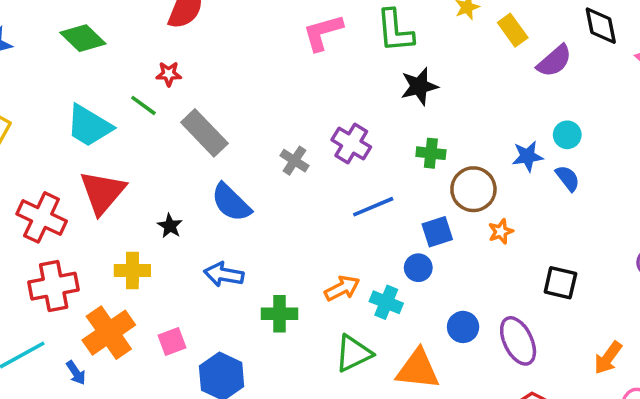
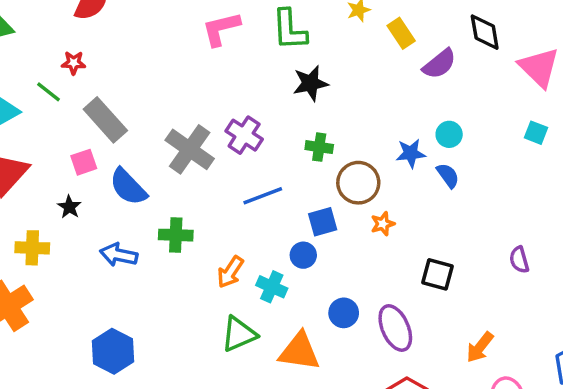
gray cross: (294, 161) -> (190, 149), size x1.8
orange arrow: (342, 288) -> (230, 272), turned 148
green cross: (279, 314) -> (176, 235), moved
pink square: (172, 342) -> (84, 162), moved

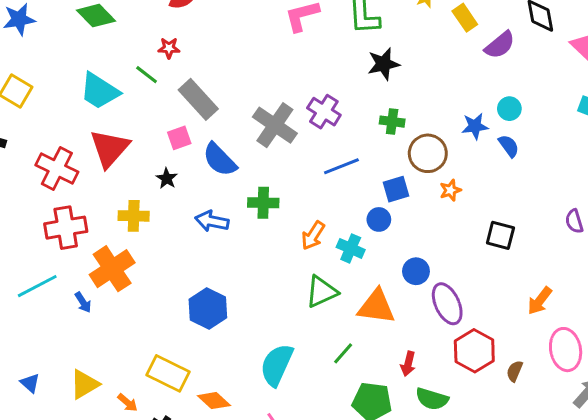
purple ellipse: (395, 328) -> (447, 304), moved

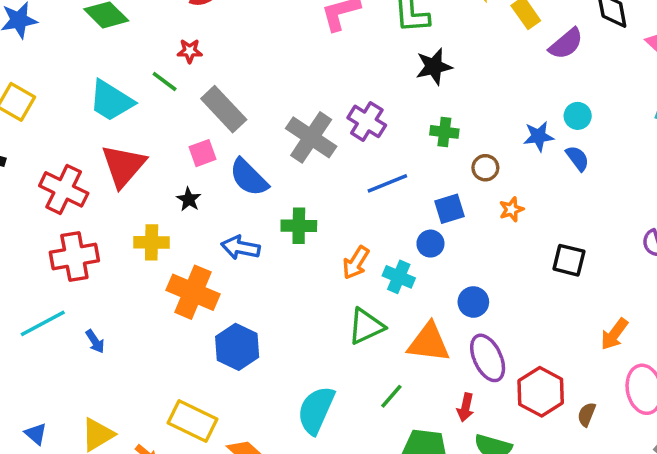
brown circle: (428, 153) -> (485, 168), size x0.6
orange cross: (112, 269) -> (193, 292), moved, turned -33
purple ellipse: (447, 304) -> (488, 358), moved

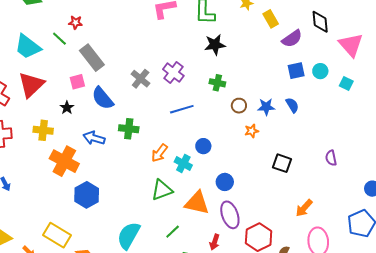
cyan circle: (578, 116) -> (320, 71), moved
blue star: (539, 136) -> (266, 107), moved
gray cross: (311, 137) -> (141, 79), size x0.7
blue square: (450, 209) -> (296, 71), moved

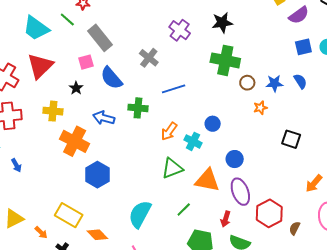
purple cross: (173, 73) -> (180, 30), moved
green cross: (217, 83) -> (225, 60), size x1.8
blue line: (182, 109) -> (174, 89), moved

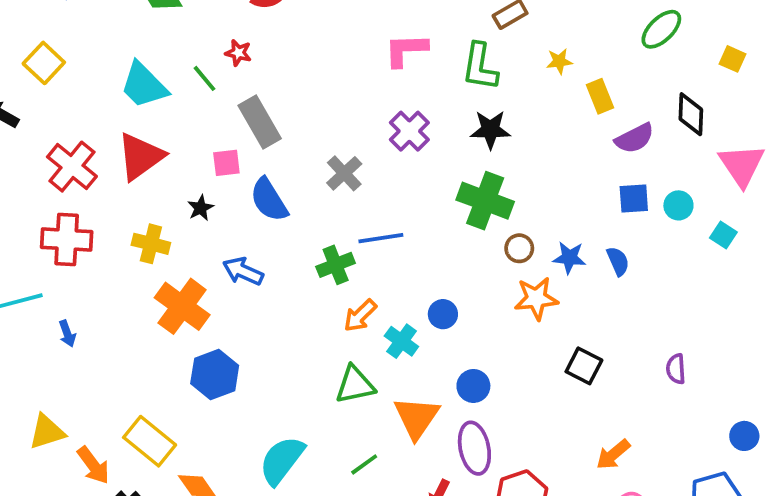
green cross: (138, 108) -> (336, 265), moved, turned -36
orange star: (260, 108) -> (536, 298), size x1.6
orange triangle: (207, 180) -> (417, 418), turned 44
orange arrow: (41, 232) -> (93, 465), size x1.5

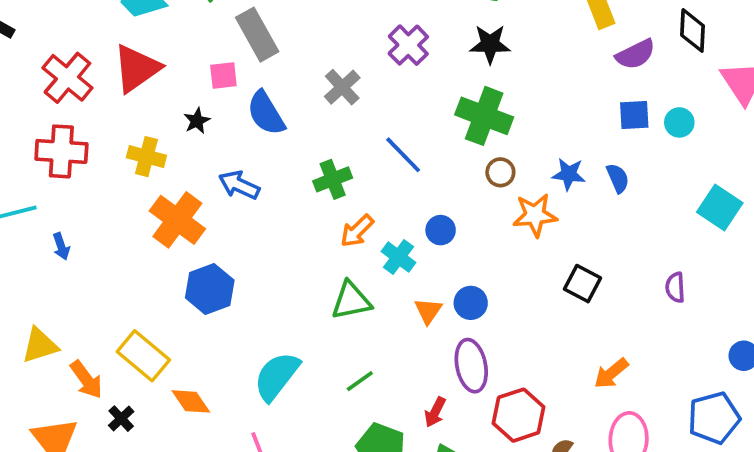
cyan square: (723, 235) -> (720, 207), moved, size x1.6
blue line: (381, 238) -> (403, 155), moved, turned 54
brown circle: (519, 248) -> (500, 172), moved
orange triangle: (417, 418) -> (428, 311), moved, size x0.6

